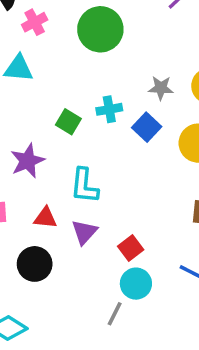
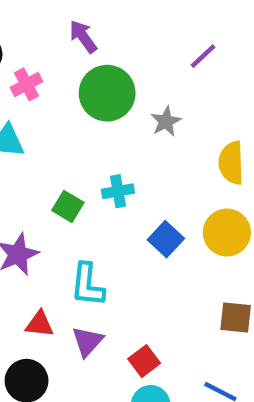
gray star: (161, 88) -> (166, 121), moved, turned -30
blue square: (147, 127) -> (166, 239), moved

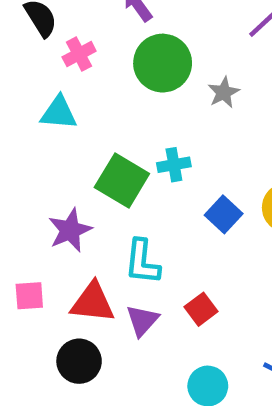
green square: (68, 206) -> (122, 181), size x1.6
red triangle: (40, 324) -> (93, 302), size x1.5
red square: (144, 361) -> (201, 309), moved

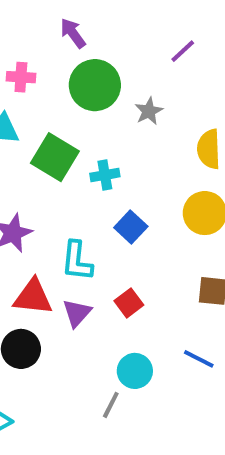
pink cross: (79, 54) -> (21, 77), turned 32
green square: (122, 181) -> (55, 157), moved
blue square: (224, 214) -> (131, 227), moved

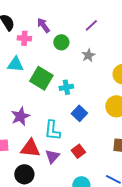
purple arrow: (73, 33) -> (43, 25), moved
purple line: (183, 51) -> (91, 25), moved
green circle: (95, 85) -> (61, 42), size x0.6

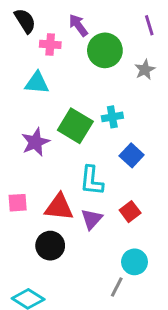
purple line: (91, 25) -> (149, 25), turned -64
green circle: (61, 42) -> (105, 50), size x1.5
green square: (41, 78) -> (75, 126), moved
purple star: (20, 116) -> (35, 142), moved

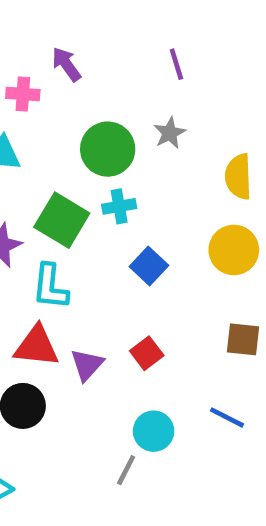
green circle: (105, 50) -> (108, 149), moved
cyan L-shape: (92, 181) -> (50, 287), moved

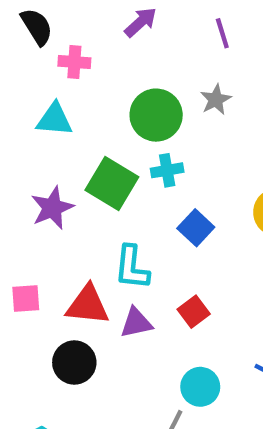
purple arrow: (66, 64) -> (141, 22), moved, turned 84
cyan L-shape: (50, 287) -> (132, 267), moved
purple triangle: (87, 365) -> (136, 323), turned 36

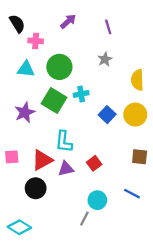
green circle: (156, 115) -> (59, 67), moved
blue square: (196, 228) -> (107, 115), moved
red triangle: (88, 305) -> (42, 160), turned -35

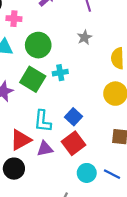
blue square: (107, 115) -> (73, 117), moved
red square: (94, 163) -> (73, 143), size x1.5
cyan circle: (97, 200) -> (87, 173), moved

